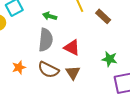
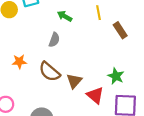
gray semicircle: (46, 40) -> (54, 40), size x0.6
red triangle: (72, 48) -> (95, 95), moved

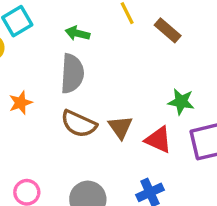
gray semicircle: (54, 40) -> (72, 74), size x1.6
orange star: (19, 62) -> (21, 103), moved

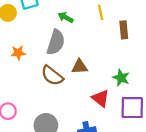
brown rectangle: (168, 30) -> (124, 30), turned 30
brown triangle: (120, 127) -> (80, 67), moved, turned 48

